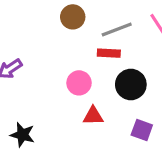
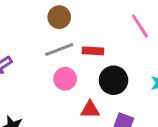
gray line: (117, 29) -> (59, 49), moved
red triangle: (93, 116) -> (90, 110), moved

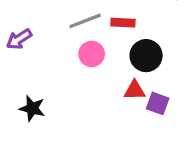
red triangle: (90, 110) -> (134, 90), moved

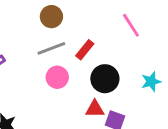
red rectangle: (123, 23) -> (85, 50), turned -54

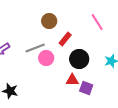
brown circle: (51, 17) -> (49, 21), moved
gray line: (51, 48) -> (35, 48), moved

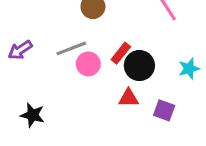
red rectangle: (65, 39) -> (121, 53), moved
purple square: (86, 88) -> (164, 110), moved

